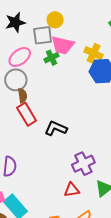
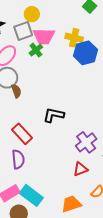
red rectangle: (27, 114) -> (22, 134), moved

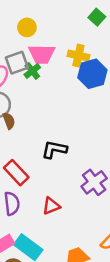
gray square: (23, 31) -> (17, 63), moved
red triangle: (80, 169) -> (51, 206), moved

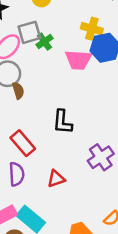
pink trapezoid: (42, 54) -> (78, 60), moved
black L-shape: (54, 149) -> (62, 122), turned -100

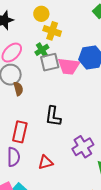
yellow cross: (92, 29) -> (52, 31), moved
gray square: (29, 32) -> (50, 62), moved
red rectangle: (23, 143) -> (20, 132), turned 50

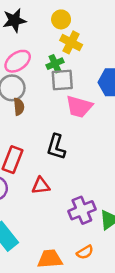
pink trapezoid: (69, 66) -> (79, 107), moved
purple cross: (83, 147) -> (82, 210), moved
red triangle: (46, 162) -> (41, 186), moved

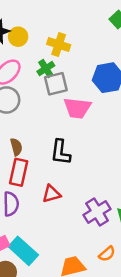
yellow circle: (61, 19) -> (18, 37), moved
brown semicircle: (19, 107) -> (16, 147), moved

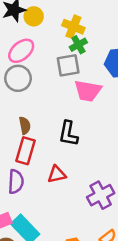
green cross: (46, 68) -> (78, 45), moved

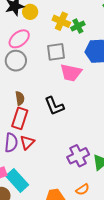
green cross: (78, 45) -> (78, 26), moved
black L-shape: (68, 134) -> (54, 106), turned -35
red triangle: (57, 174) -> (27, 142), moved, turned -35

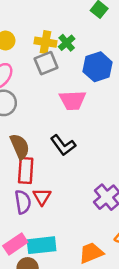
gray square: (56, 52) -> (46, 63), moved
brown semicircle: (20, 98) -> (20, 146), size x1.5
cyan rectangle: (17, 180) -> (42, 245), turned -40

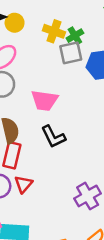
gray square: (46, 63) -> (71, 53), moved
pink trapezoid: (73, 100) -> (44, 100), moved

